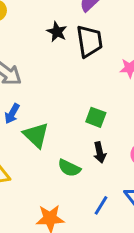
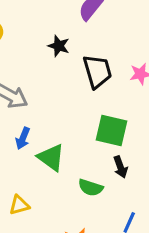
black trapezoid: (89, 41) -> (97, 71), moved
green square: (96, 117) -> (112, 131), size x1.5

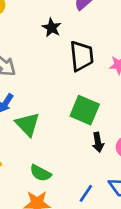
black arrow: (120, 167) -> (98, 142), moved
green semicircle: (91, 188) -> (41, 173), moved

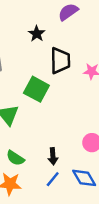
green square: (85, 110) -> (36, 89), moved
black arrow: (98, 142) -> (53, 156), moved

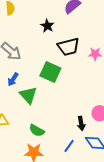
black trapezoid: (60, 61) -> (68, 47), turned 80
black arrow: (53, 156) -> (81, 123), moved

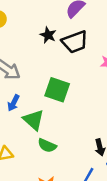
black trapezoid: (68, 47) -> (75, 42), moved
green semicircle: (37, 130) -> (47, 145), moved

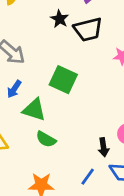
green triangle: (34, 120) -> (34, 110), turned -30

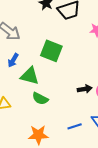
black arrow: (103, 147) -> (85, 89), moved, turned -88
blue line: (88, 177) -> (75, 126), turned 40

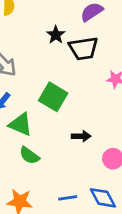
black arrow: (85, 89) -> (81, 136), moved

